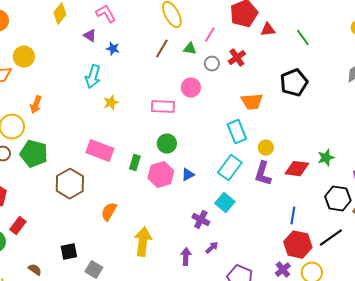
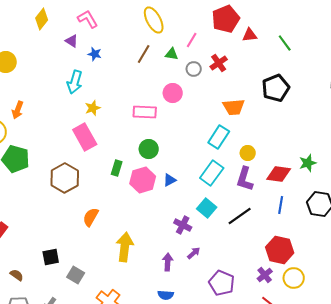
cyan rectangle: (237, 132) -> (219, 137), turned 55
pink rectangle: (100, 151) -> (85, 137), moved, turned 40
brown hexagon: (70, 184) -> (65, 178), moved
blue line: (293, 216) -> (281, 205), moved
black line: (331, 238) -> (240, 216), moved

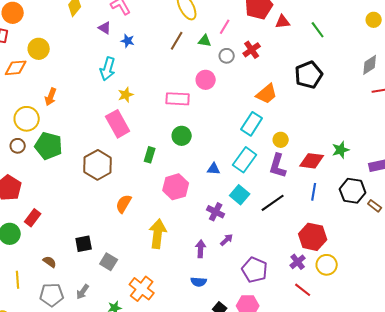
orange trapezoid: (234, 107) -> (267, 94), turned -35
pink hexagon: (143, 180) -> (176, 187), moved
blue triangle: (170, 180) -> (214, 169), moved, turned 32

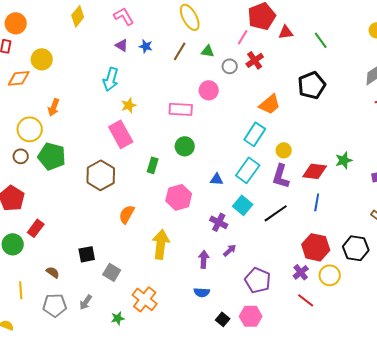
pink line: (225, 27) -> (243, 37), moved
purple triangle: (105, 28) -> (122, 45), moved
blue star: (128, 41) -> (146, 46), moved
black hexagon: (353, 191) -> (356, 248), moved

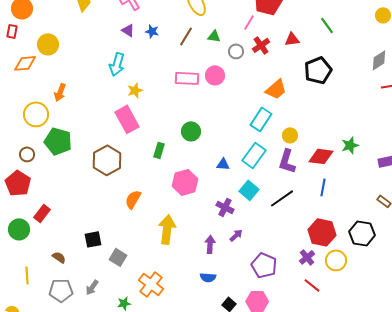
red triangle: (286, 32) -> (292, 39), moved
pink rectangle: (181, 109) -> (187, 78), moved
brown circle: (21, 156) -> (27, 154), moved

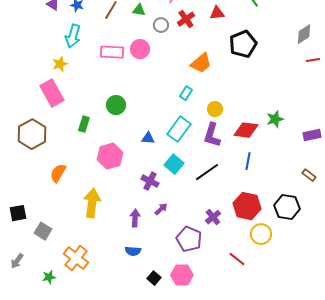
cyan arrow: (117, 64) -> (73, 36), moved
cyan rectangle: (261, 119) -> (186, 93), size x0.6
purple cross: (307, 257) -> (213, 217), moved

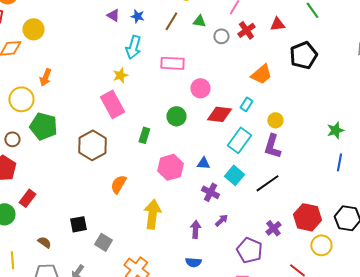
pink circle: (140, 49) -> (200, 88), moved
red diamond: (246, 130) -> (219, 114), moved
blue triangle: (148, 138) -> (203, 163), moved
blue line: (248, 161) -> (339, 162), moved

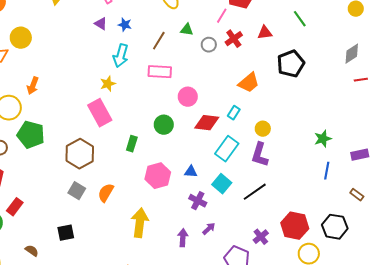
brown line: (171, 21) -> (159, 41), moved
gray square: (103, 242) -> (77, 191), moved

